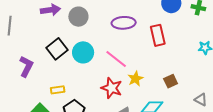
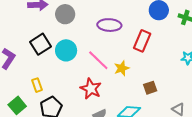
red rectangle: (158, 35) -> (142, 41), turned 30
yellow star: (135, 79) -> (122, 68), moved
yellow rectangle: (58, 90) -> (37, 85), turned 72

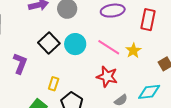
yellow rectangle: (37, 85) -> (54, 84), turned 48

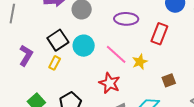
yellow rectangle: (54, 84) -> (55, 63), moved

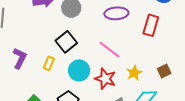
black square: (58, 40) -> (66, 42), moved
cyan circle: (84, 46) -> (79, 70), moved
yellow star: (140, 62) -> (134, 73), moved

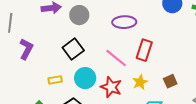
red rectangle: (151, 25) -> (144, 50), moved
purple L-shape: (20, 58) -> (26, 49), moved
yellow rectangle: (49, 63) -> (55, 80), moved, turned 56

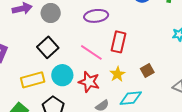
yellow rectangle: (55, 80) -> (33, 80), size x1.6

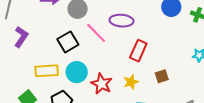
pink line: (91, 52) -> (96, 33), moved
brown square: (147, 70) -> (162, 76), moved

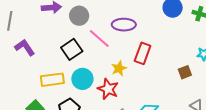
purple L-shape: (21, 37) -> (25, 47), turned -65
brown square: (162, 76) -> (185, 72), moved
yellow star: (131, 82) -> (119, 68), moved

